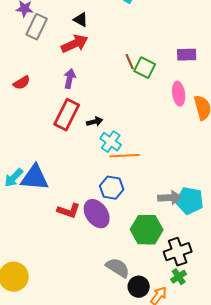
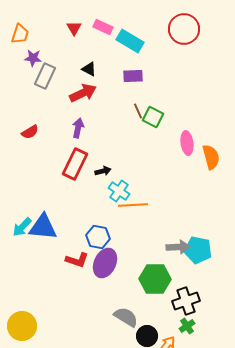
purple rectangle: (187, 55) -> (133, 76), moved
blue hexagon: (112, 188) -> (98, 237), moved
purple ellipse: (97, 214) -> (105, 263), turned 60

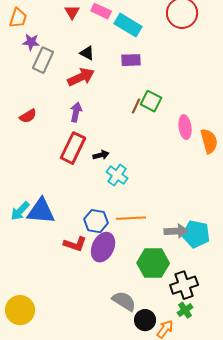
brown line: (138, 111) -> (136, 106), moved, turned 49
orange line: (133, 205) -> (131, 218), moved

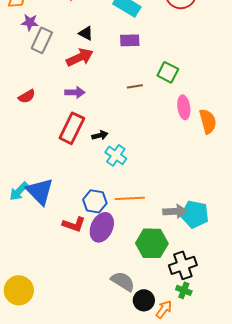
green square: (151, 101) -> (168, 72), moved
brown line: (136, 106) -> (135, 86), turned 56
purple arrow: (76, 112) -> (75, 92), turned 78
blue triangle: (41, 211) -> (40, 191), turned 40
green cross: (185, 310) -> (184, 290), turned -35

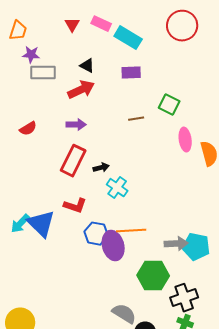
gray rectangle: (42, 40) -> (43, 73), turned 65
red L-shape: (74, 224) -> (75, 206), moved
purple ellipse: (102, 227) -> (113, 246), moved, turned -40

